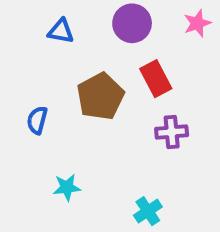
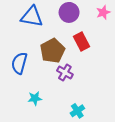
blue triangle: (61, 31) -> (32, 17), size x1.6
blue semicircle: (37, 120) -> (19, 63), size x1.5
purple cross: (172, 132) -> (65, 72), moved, turned 35

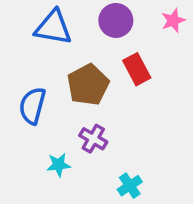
purple cross: (65, 72) -> (93, 139), moved

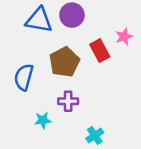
purple circle: (116, 20) -> (72, 15), moved
pink star: (173, 20) -> (124, 37), moved
purple cross: (93, 139) -> (68, 101), turned -30

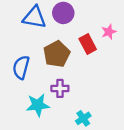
cyan star: (43, 120) -> (38, 105), size x1.5

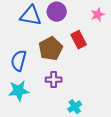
pink star: (109, 32) -> (98, 15), moved
cyan star: (38, 105) -> (19, 91), moved

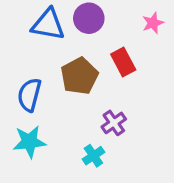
purple cross: (54, 80) -> (114, 123), moved, turned -35
cyan cross: (75, 107) -> (93, 156), moved

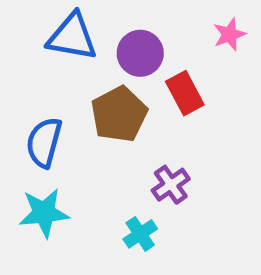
purple circle: (89, 18) -> (140, 53), moved

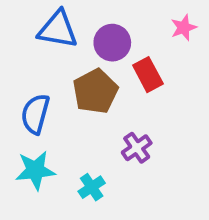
cyan cross: (140, 234) -> (92, 187), moved

